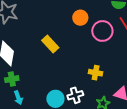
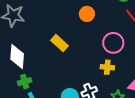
pink circle: (102, 31) -> (113, 43), moved

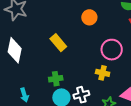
green cross: (25, 82) -> (56, 79), moved

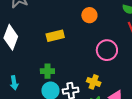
yellow rectangle: (58, 43) -> (55, 36), turned -72
yellow cross: (103, 73) -> (94, 82), moved

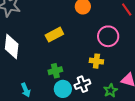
yellow cross: (94, 82) -> (96, 61), moved

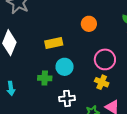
yellow cross: (96, 61) -> (102, 82), moved
cyan circle: (63, 89) -> (65, 67), moved

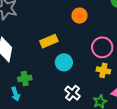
green cross: (45, 78) -> (25, 78), moved
white cross: (67, 98) -> (73, 93), turned -35

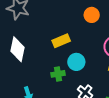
green cross: (25, 78) -> (58, 74), moved

